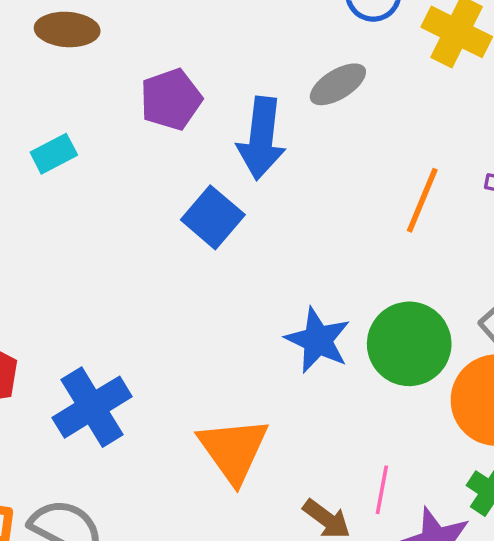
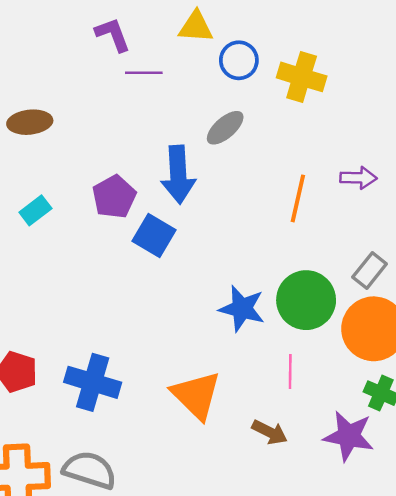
purple pentagon: (171, 99) -> (114, 197), moved
blue cross: (92, 407) -> (93, 382), turned -32
pink line: (382, 490) -> (290, 372), moved

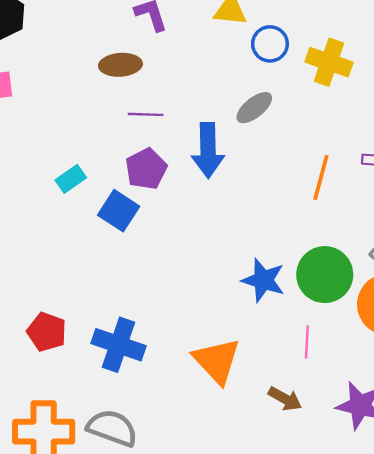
purple line: (144, 73) -> (146, 114), moved
brown ellipse: (30, 122) -> (120, 65), moved
blue square: (154, 236) -> (119, 211), moved

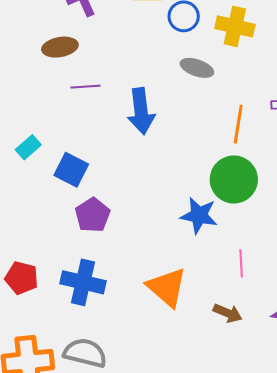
gray ellipse: (254, 108) -> (197, 68), moved, turned 64
purple pentagon: (146, 169) -> (93, 215), moved
green circle: (325, 275) -> (234, 180), moved

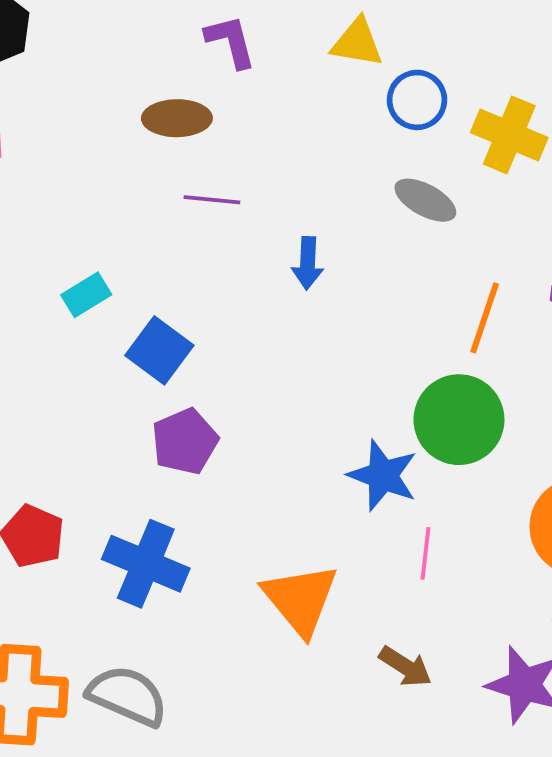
blue arrow: (141, 111) -> (308, 263), size x0.6
pink line: (241, 263) -> (425, 553), moved

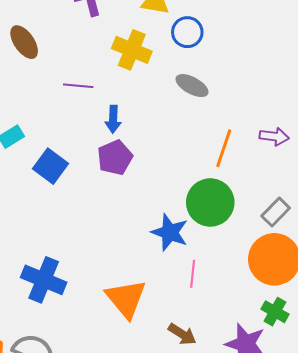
brown ellipse: (177, 118) -> (24, 42), moved, turned 56
yellow cross: (509, 135) -> (132, 50), moved
blue arrow: (308, 263) -> (113, 119), moved
purple pentagon: (185, 441) -> (115, 158), moved

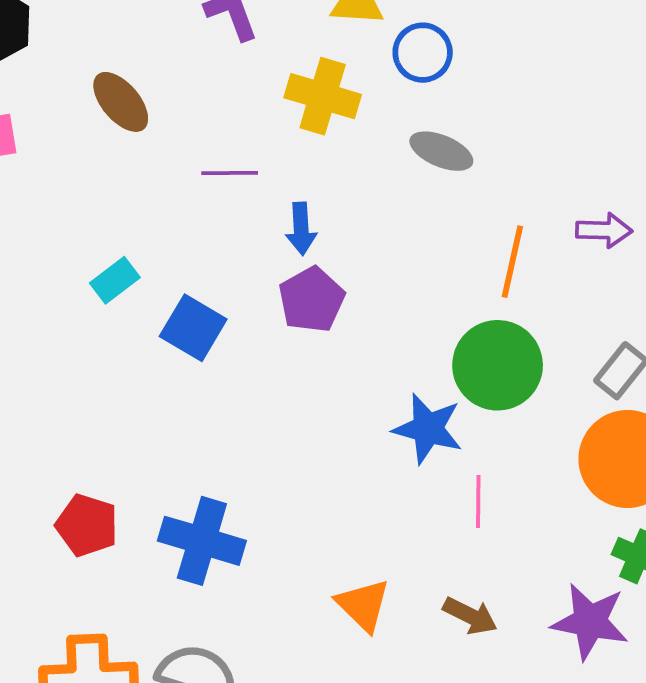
orange triangle: (126, 299) -> (363, 605), moved, size x0.7

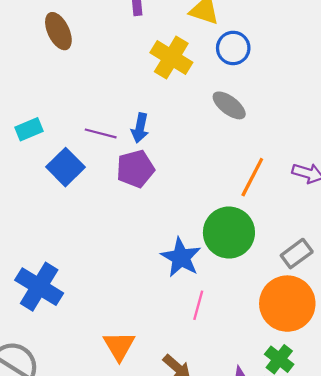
purple line: (230, 173) -> (101, 133), moved

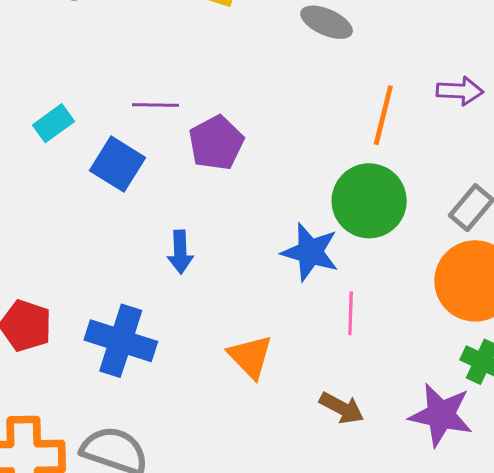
blue arrow: (140, 128) -> (180, 252), moved
orange triangle: (119, 346) -> (250, 357), moved

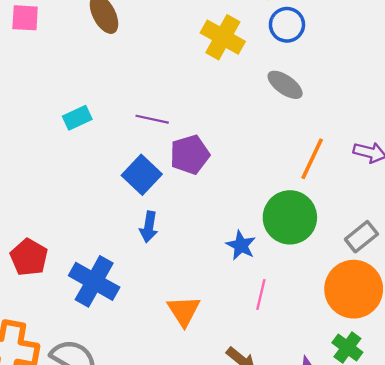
blue square: (117, 164) -> (142, 175), moved
blue star: (310, 252) -> (241, 245), size x0.7

